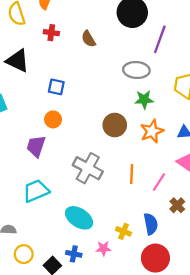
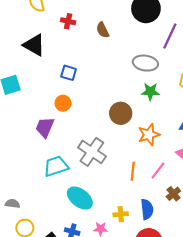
orange star: (152, 131) -> (149, 135), moved
orange line: (132, 174) -> (133, 171), moved
cyan trapezoid: (36, 191) -> (56, 166), moved
yellow cross: (123, 231) -> (121, 214), turned -32

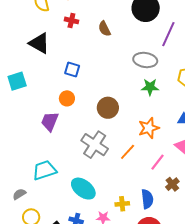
brown circle: (121, 113) -> (108, 108), moved
cyan trapezoid: (56, 166) -> (44, 170), moved
orange line: (133, 171) -> (128, 152), moved, turned 36
gray semicircle: (12, 204) -> (19, 194), turned -40

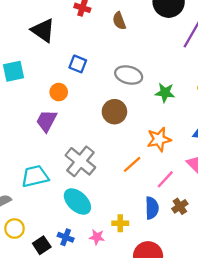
gray ellipse: (145, 60) -> (129, 75), moved
orange circle: (67, 98) -> (59, 92), moved
gray cross: (95, 145) -> (80, 161), moved
blue semicircle: (147, 199) -> (152, 208), moved

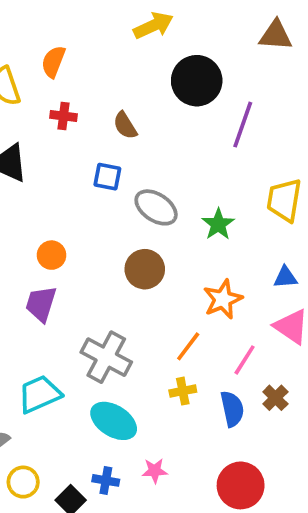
blue square: (78, 64) -> (107, 177), moved
gray ellipse: (129, 75) -> (156, 207), turned 30
green star: (165, 93) -> (218, 224), turned -30
yellow cross: (120, 223) -> (183, 391), moved

